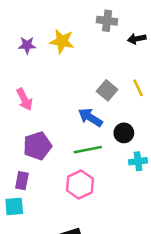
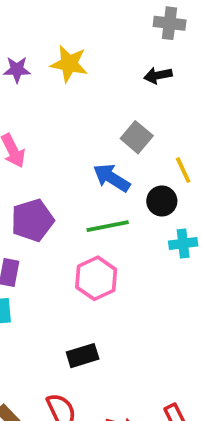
gray cross: (107, 21) -> (170, 23), moved
black arrow: (137, 39) -> (158, 75), moved
yellow line: (138, 88) -> (183, 170), moved

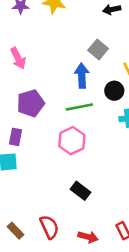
blue arrow: (112, 178) -> (82, 76), turned 55
black rectangle: (83, 356) -> (81, 191), moved, turned 54

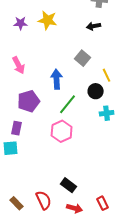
blue arrow: (82, 76) -> (57, 79), moved
green line: (79, 107) -> (68, 104), turned -40
black rectangle: (81, 191) -> (69, 185), moved

